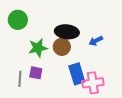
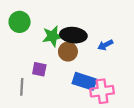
green star: (38, 48) -> (53, 36), moved
purple square: (36, 73) -> (39, 69), moved
blue rectangle: (77, 74) -> (84, 81), turned -55

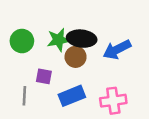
green circle: (20, 22) -> (22, 41), moved
blue arrow: (105, 45) -> (117, 50), size x1.6
blue rectangle: (84, 81) -> (72, 96), moved, turned -40

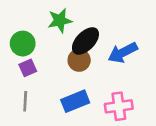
black ellipse: (82, 39) -> (85, 41), turned -52
green star: (58, 40) -> (60, 20), moved
purple square: (44, 76) -> (28, 68), moved, turned -35

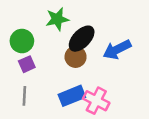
pink cross: (119, 106) -> (96, 101), moved, turned 35

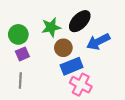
green star: (57, 19) -> (51, 27), moved
black ellipse: (82, 39) -> (80, 21), moved
blue rectangle: (72, 96) -> (72, 66), moved

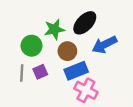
green circle: (18, 34) -> (32, 46), moved
purple square: (22, 54) -> (40, 72), moved
gray line: (20, 81) -> (22, 73), moved

